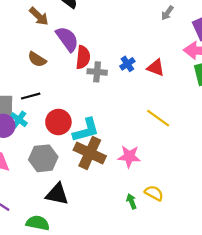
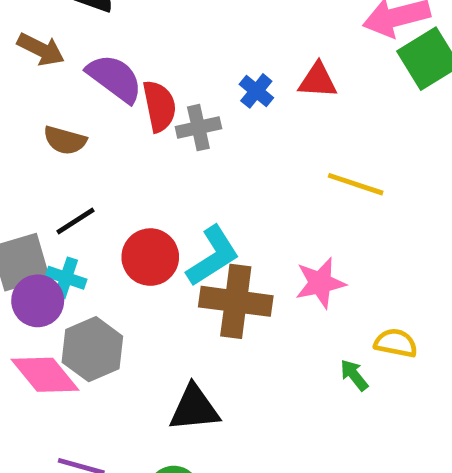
gray hexagon: (43, 158) -> (92, 349), moved

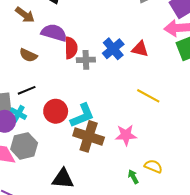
purple semicircle: (115, 78) -> (54, 33), turned -30
blue cross: (256, 91) -> (113, 49), size x1.5

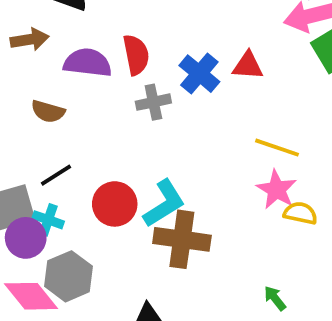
brown arrow: (25, 15) -> (30, 40), turned -36
red semicircle: (71, 48) -> (136, 55), moved
pink star: (126, 135) -> (277, 190), moved, turned -30
yellow semicircle: (153, 166) -> (300, 213), moved

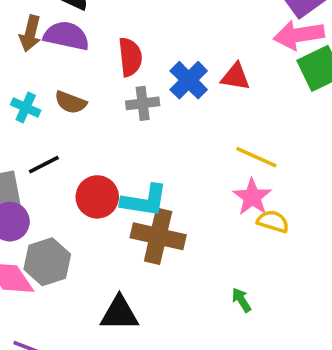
brown arrow: (30, 40) -> (30, 33), turned 108
purple semicircle: (88, 63) -> (66, 36), moved
brown semicircle: (48, 111) -> (71, 102), moved
cyan L-shape: (164, 204) -> (144, 201), turned 36
cyan cross: (48, 220) -> (26, 108), moved

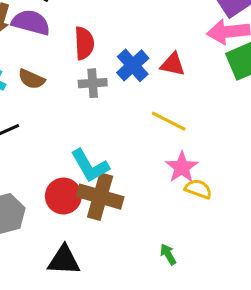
yellow line: (256, 157) -> (169, 121), moved
red circle: (97, 197) -> (63, 196), moved
cyan L-shape: (144, 201) -> (90, 166), turned 48

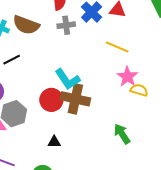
brown semicircle: (31, 79) -> (26, 25), size x1.5
green arrow: (168, 254) -> (122, 134), size x1.5
black triangle: (64, 260) -> (54, 142), size x0.6

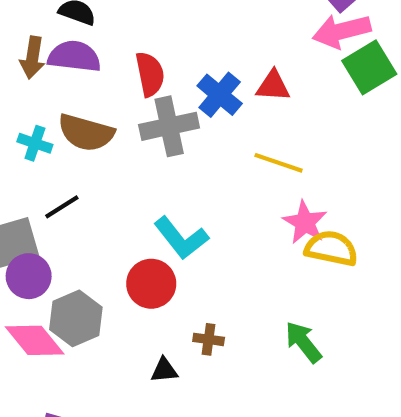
gray cross: (66, 25) -> (169, 126), size x1.5
yellow semicircle: (139, 90) -> (331, 248), size x1.4
brown cross: (75, 99) -> (209, 339), moved, size x0.5

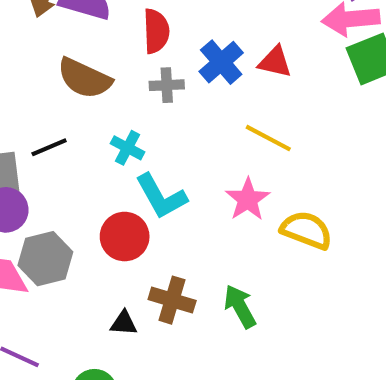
gray cross: (169, 126) -> (167, 85), size x0.6
cyan cross: (35, 143) -> (128, 148), moved
pink star: (305, 222) -> (248, 199), moved
brown cross: (209, 339) -> (172, 300), size x1.5
green arrow: (303, 342) -> (240, 306), moved

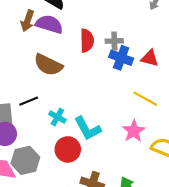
blue cross: (221, 62) -> (121, 58), turned -30
gray cross: (167, 85) -> (114, 41), moved
cyan cross: (128, 148) -> (57, 117), moved

